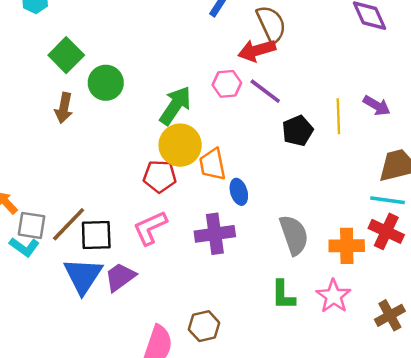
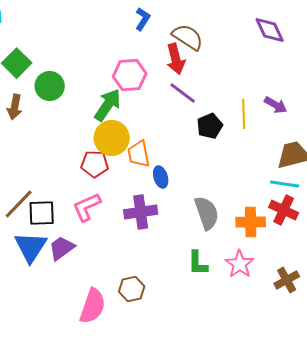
brown semicircle: (271, 24) -> (188, 37), turned -32
red arrow: (257, 50) -> (176, 59), turned -88
pink hexagon: (227, 84) -> (130, 75), moved, size x1.4

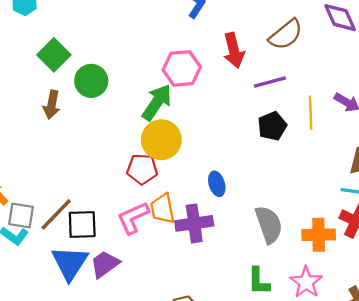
brown semicircle: (188, 37) -> (286, 35), moved, turned 108
purple line: (183, 93) -> (270, 82), moved, turned -52
orange trapezoid: (139, 154) -> (162, 209), moved

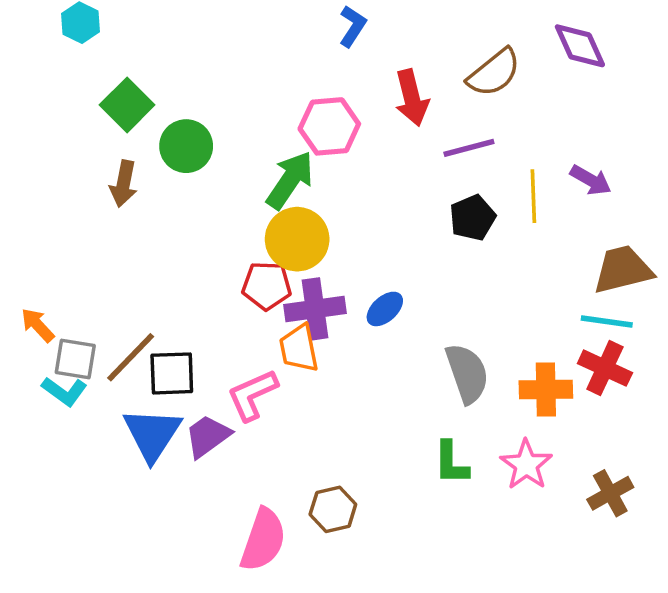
blue ellipse: (217, 184) -> (385, 309), turned 65
pink L-shape: (133, 218) -> (252, 395), moved
purple cross: (194, 223) -> (315, 309), moved

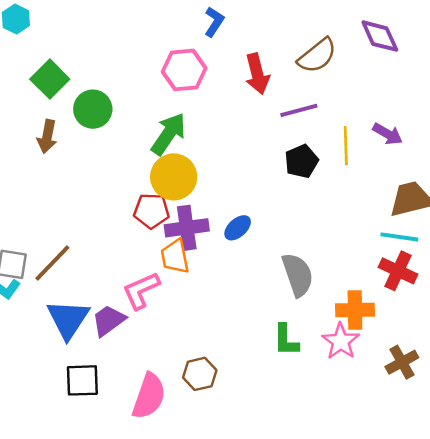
pink hexagon: (329, 126) -> (184, 70), moved
black square: (172, 373) -> (82, 380), moved
orange cross: (546, 389) -> (355, 310), moved

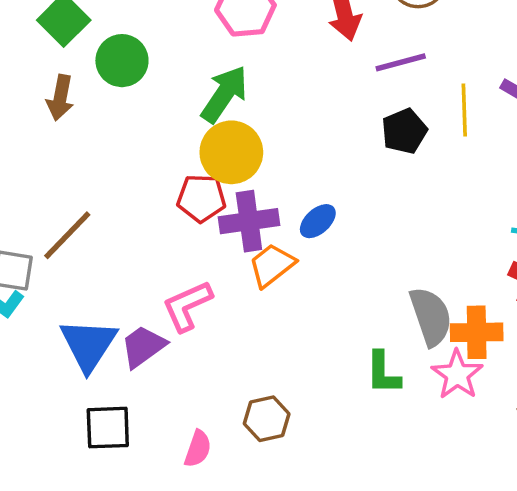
orange trapezoid: (175, 257) -> (272, 265), moved, turned 63
brown line: (52, 263) -> (67, 235), moved
gray semicircle: (298, 275) -> (431, 316), moved
pink semicircle: (149, 396) -> (198, 449), size x0.6

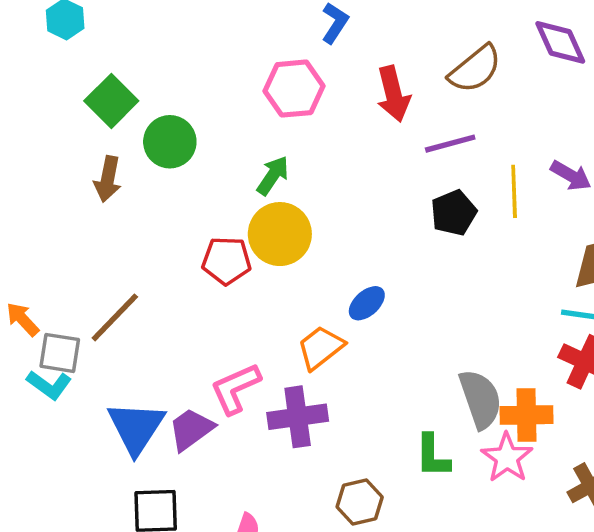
green arrow: (224, 94) -> (273, 175), size x0.7
red pentagon: (201, 198) -> (227, 261), moved
purple cross: (249, 221) -> (298, 417), moved
brown hexagon: (267, 419) -> (360, 502), moved

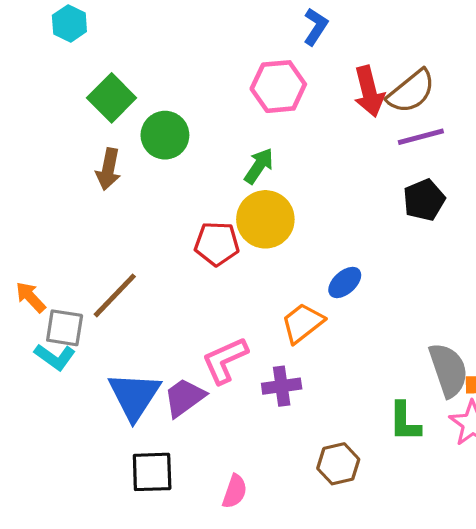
brown semicircle: (475, 69) -> (411, 91), moved
purple cross: (298, 417) -> (282, 386), size x0.7

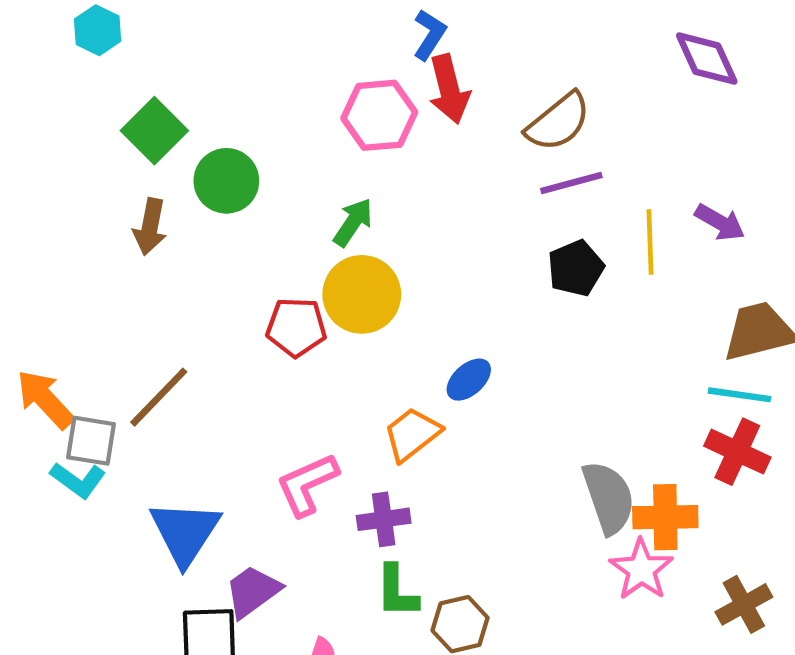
red arrow: (369, 91) -> (449, 89), moved
orange arrow: (31, 297) -> (45, 399), size x1.4
purple trapezoid: (184, 397) -> (253, 591), moved
green L-shape: (405, 422) -> (397, 591), moved

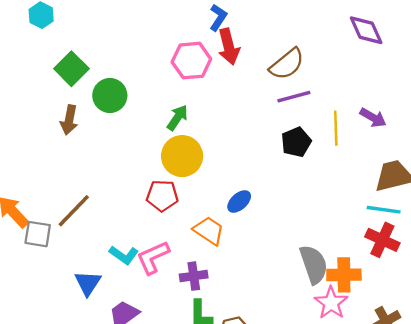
red pentagon: (296, 327) -> (162, 196), moved
orange trapezoid: (412, 434) -> (209, 231), turned 72
cyan L-shape: (78, 480) -> (124, 255), moved
blue triangle: (185, 532) -> (88, 283), size x0.7

